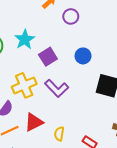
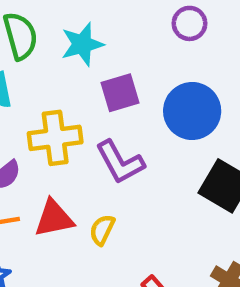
blue circle: (83, 56) -> (192, 111), size x1.6
yellow semicircle: (59, 134) -> (102, 230), moved

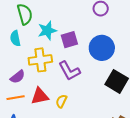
cyan star: (82, 44) -> (47, 30), moved

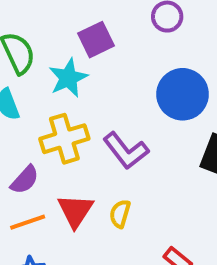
purple square: (69, 40) -> (96, 40), moved
red triangle: (40, 96) -> (75, 211), turned -36

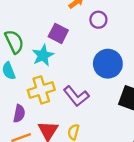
purple square: (96, 40) -> (58, 33), turned -36
purple semicircle: (25, 180) -> (19, 114), turned -30

